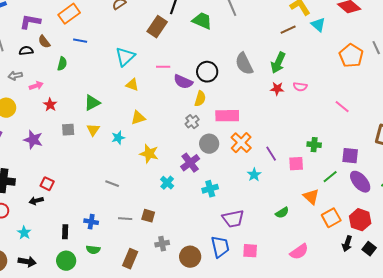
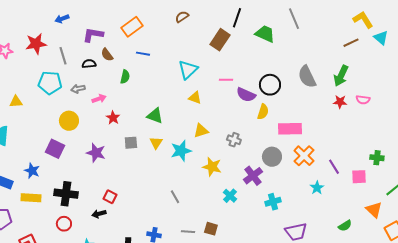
green triangle: (92, 103) -> (155, 116), turned 48
gray cross: (192, 122) -> (234, 140), moved, turned -32
cyan star: (118, 138) -> (181, 151), size x1.5
gray line: (112, 184) -> (175, 197), turned 40

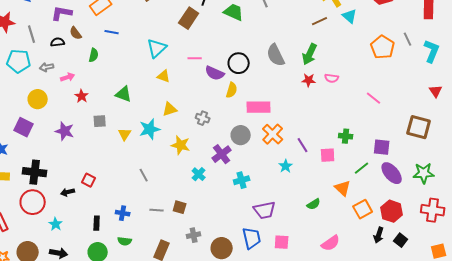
yellow triangle: (156, 143) -> (125, 134), moved
red square: (110, 197) -> (89, 180), moved
red circle: (64, 224) -> (33, 202), size x1.6

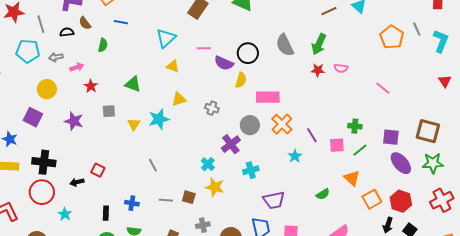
brown square: (419, 127) -> (428, 131), moved
yellow star: (181, 145) -> (215, 187), moved
green line: (362, 168) -> (360, 150), moved
red cross: (433, 210) -> (442, 200), turned -35

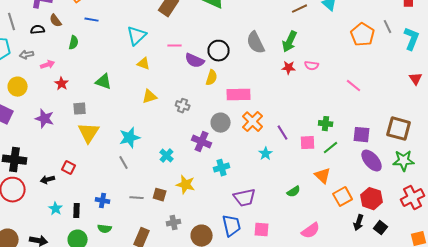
cyan star: (159, 119) -> (130, 138), moved
yellow triangle: (134, 124) -> (89, 133), moved, size x1.6
purple cross: (231, 144) -> (202, 142), turned -30
cyan cross: (208, 164) -> (167, 156), moved
cyan star: (65, 214) -> (56, 209), moved

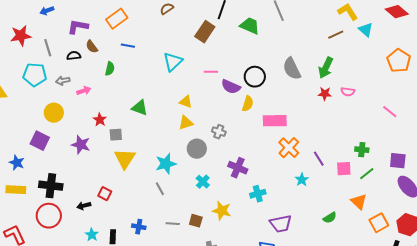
yellow triangle: (144, 64) -> (186, 102), moved
red star: (62, 84) -> (100, 120), moved
gray circle: (221, 123) -> (197, 149), moved

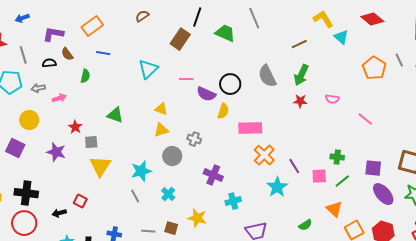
brown line: (336, 35) -> (299, 44), moved
pink semicircle: (348, 92) -> (332, 99), moved
cyan star: (302, 180) -> (277, 187), size x1.5
cyan cross: (203, 182) -> (168, 194), moved

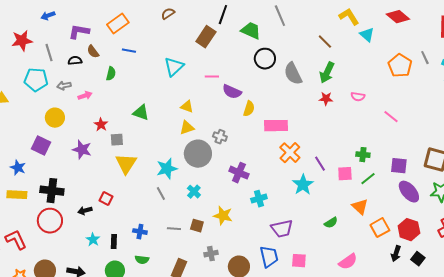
brown line: (299, 44) -> (325, 42), turned 70
black circle: (230, 84) -> (265, 59), moved
gray circle: (172, 156) -> (198, 154), size x1.4

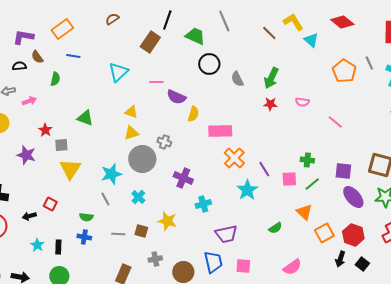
brown line: (325, 42) -> (269, 33), moved
gray semicircle: (293, 74) -> (237, 79), size x0.7
green semicircle: (142, 260) -> (86, 217), moved

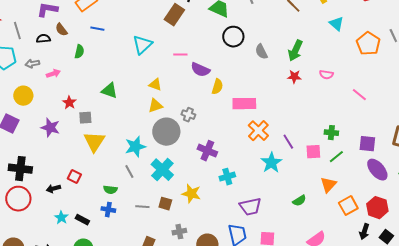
cyan triangle: (311, 40) -> (336, 24), moved
cyan cross: (138, 197) -> (162, 170), size x1.6
orange triangle: (304, 212) -> (328, 185), turned 30
black rectangle: (58, 247) -> (82, 220), turned -64

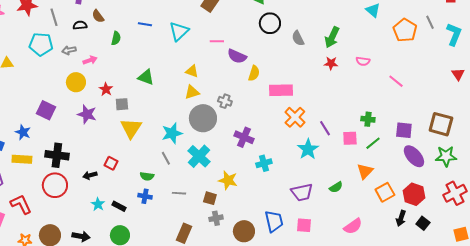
blue line: (97, 29) -> (145, 24), moved
yellow circle: (23, 96) -> (76, 82), moved
brown square: (165, 204) -> (210, 198), moved
purple trapezoid: (250, 207) -> (302, 192), moved

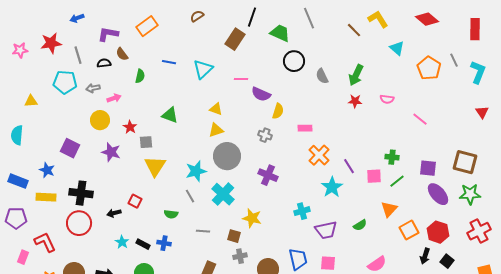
pink rectangle: (281, 90) -> (305, 128), size x0.6
gray cross: (225, 101) -> (265, 135), moved
cyan cross: (264, 163) -> (302, 211), moved
blue cross: (145, 196) -> (164, 243), moved

